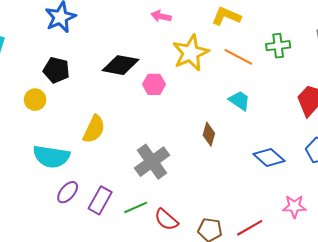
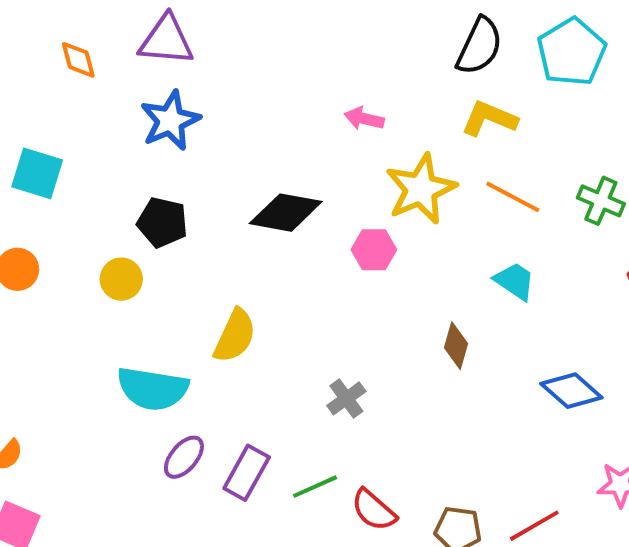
green cross: (278, 46) -> (601, 201), moved, turned 30
pink hexagon: (154, 84) -> (374, 250), moved
gray cross: (152, 162) -> (346, 398), size x0.6

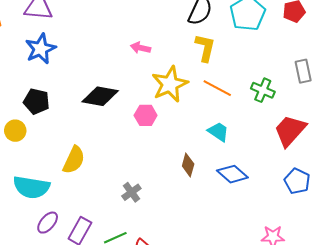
yellow L-shape: (489, 119) -> (205, 48), turned 80
blue diamond: (571, 391) -> (232, 174), moved

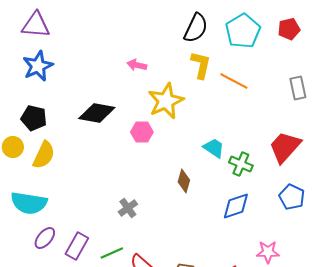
orange line: (217, 88) -> (234, 81), moved
green cross: (263, 90) -> (241, 164), moved
yellow semicircle: (74, 160) -> (44, 155), moved
blue diamond: (232, 174) -> (236, 206), moved, turned -60

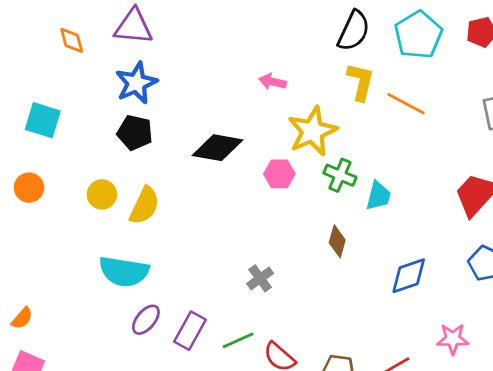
black pentagon: (34, 118) -> (135, 133), moved
cyan trapezoid: (214, 148) -> (378, 196), turned 70
green cross: (241, 164) -> (340, 175), moved

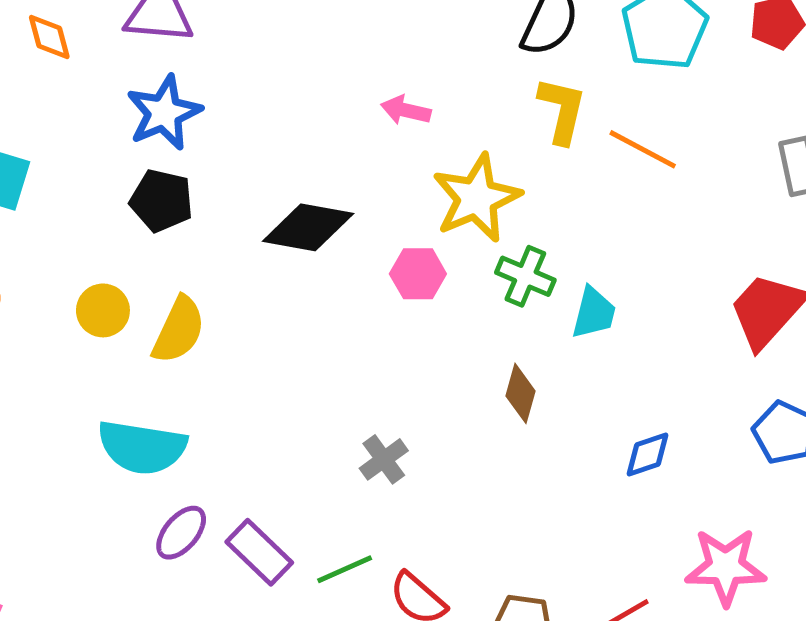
blue diamond: (409, 276) -> (647, 455), size x0.7
purple rectangle: (190, 331) -> (259, 552), turned -75
pink star: (453, 339) -> (726, 567), size x1.4

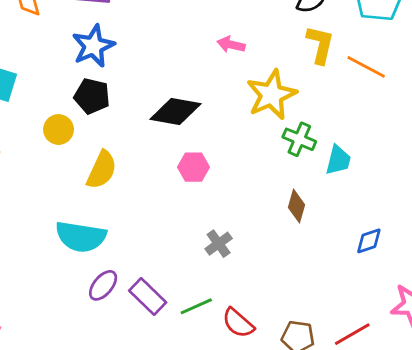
pink hexagon: (418, 274) -> (194, 167), moved
yellow circle: (103, 310) -> (59, 130), moved

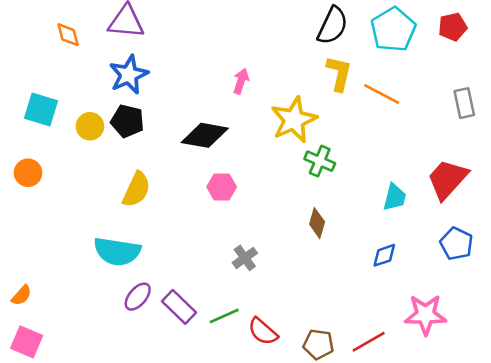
pink arrow: (231, 45) -> (241, 81), moved, turned 95
yellow circle: (59, 130) -> (90, 126), moved
cyan trapezoid: (338, 160) -> (395, 197), moved

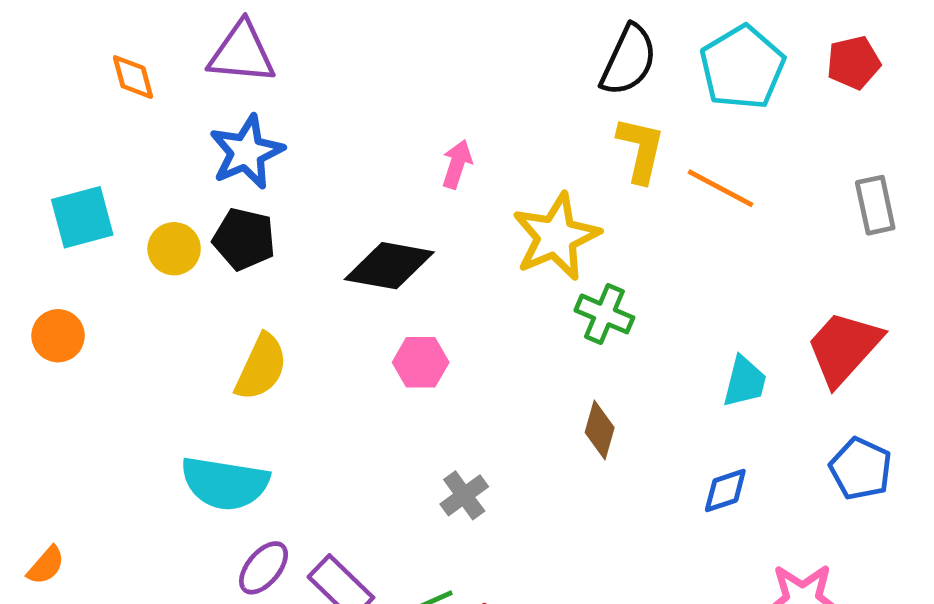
cyan square: (41, 109) -> (82, 217), turned -32

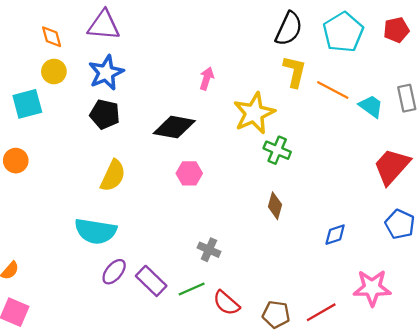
yellow circle: (174, 249) -> (54, 72), moved
cyan trapezoid: (745, 382) -> (371, 106), moved, turned -68
gray cross: (464, 495) -> (209, 250), moved, turned -30

